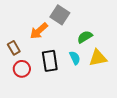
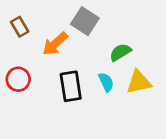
brown rectangle: (14, 48) -> (20, 27), moved
red circle: (22, 69) -> (18, 79), moved

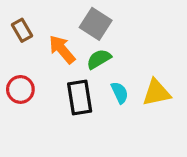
orange arrow: (55, 44) -> (62, 49), turned 92
green semicircle: (120, 52) -> (99, 59), moved

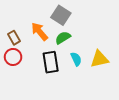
brown rectangle: (22, 30) -> (14, 38), moved

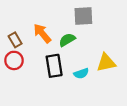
gray square: (61, 15) -> (83, 16), moved, turned -36
cyan semicircle: (76, 59) -> (81, 73), moved, turned 96

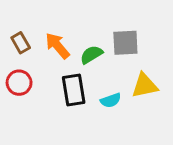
gray square: (83, 16) -> (125, 43), moved
brown rectangle: (15, 40) -> (21, 43), moved

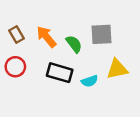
green semicircle: (91, 55) -> (74, 44), turned 84
black rectangle: (74, 90) -> (60, 73), turned -65

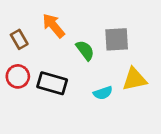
orange arrow: (46, 37) -> (54, 26), moved
black rectangle: (60, 73) -> (52, 83), moved

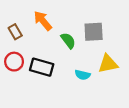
cyan semicircle: (103, 93) -> (83, 75), turned 32

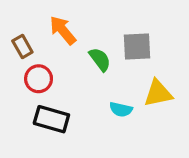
red circle: (14, 62) -> (39, 79), moved
black rectangle: (42, 67) -> (51, 119), moved

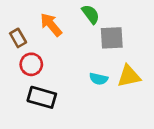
green semicircle: (100, 59) -> (91, 14), moved
cyan semicircle: (121, 109) -> (99, 79), moved

